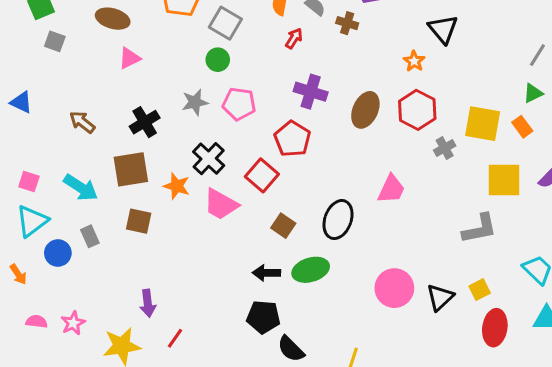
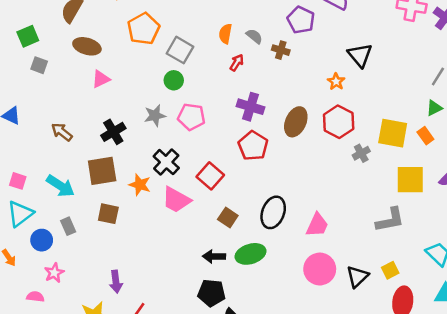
red pentagon: (292, 139) -> (253, 146), moved
pink trapezoid: (391, 189) -> (317, 225), moved
pink semicircle: (37, 322) -> (35, 297), moved
pink star: (73, 323) -> (54, 273), moved

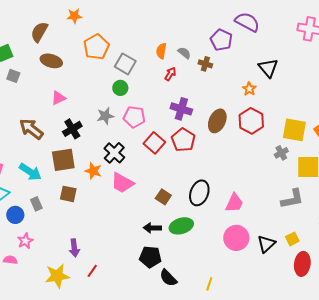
pink triangle: (101, 79) -> (58, 98), moved
brown arrow: (62, 132) -> (31, 129), size x1.4
gray cross: (361, 153) -> (281, 153), moved
red square: (210, 176) -> (154, 143), moved

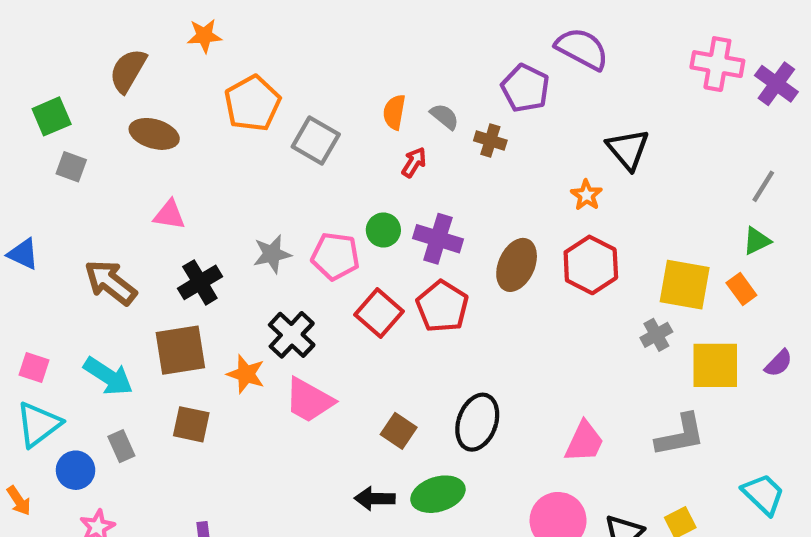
green circle: (120, 88) -> (383, 230), moved
pink triangle: (58, 98) -> (169, 215), turned 35
pink trapezoid: (234, 203) -> (584, 442), moved

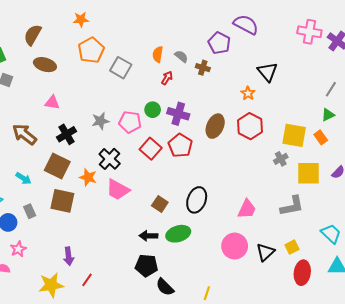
orange star: (204, 36) -> (81, 19), moved
brown square: (180, 350) -> (57, 166), turned 35
cyan arrow: (108, 376) -> (23, 178), size x0.7
brown square: (191, 424) -> (62, 201), size x1.4

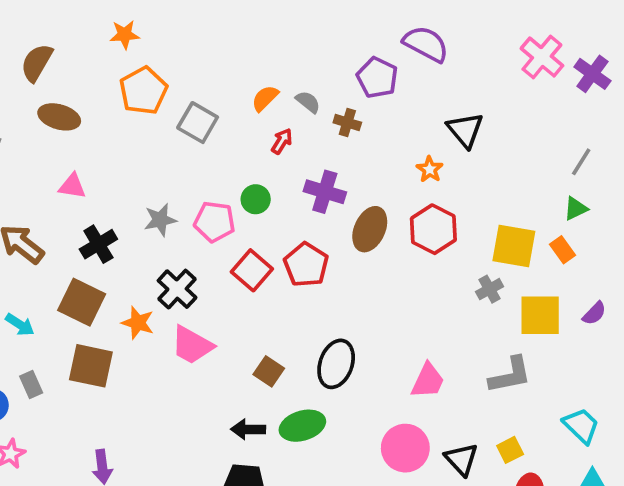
pink cross: (309, 32) -> (542, 57), turned 30
orange semicircle: (158, 54) -> (265, 98), turned 35
purple cross: (178, 114) -> (325, 192), moved
black triangle: (265, 252) -> (461, 459), turned -30

